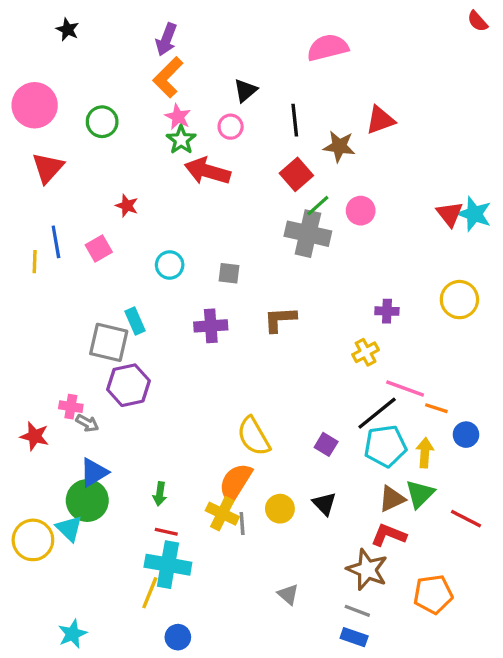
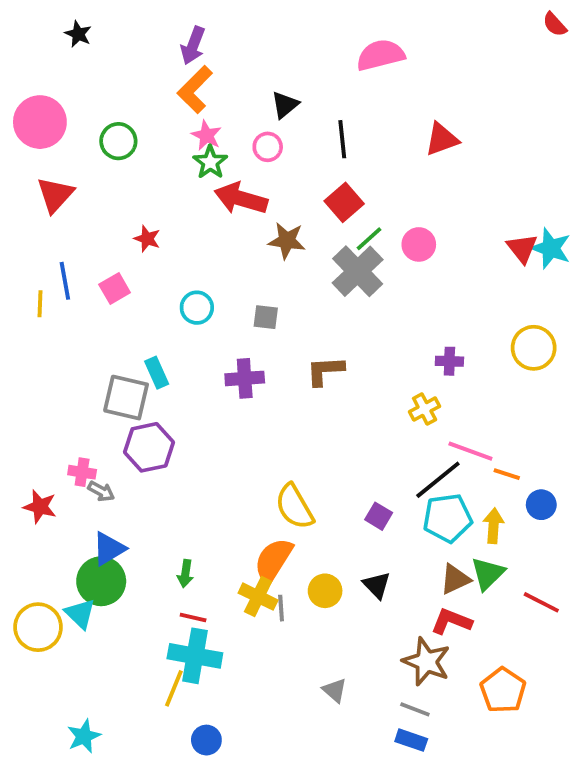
brown star: (339, 146) -> (287, 241), moved
gray cross: (308, 234) -> (358, 271), turned 33
orange pentagon: (433, 594) -> (503, 690), turned -30

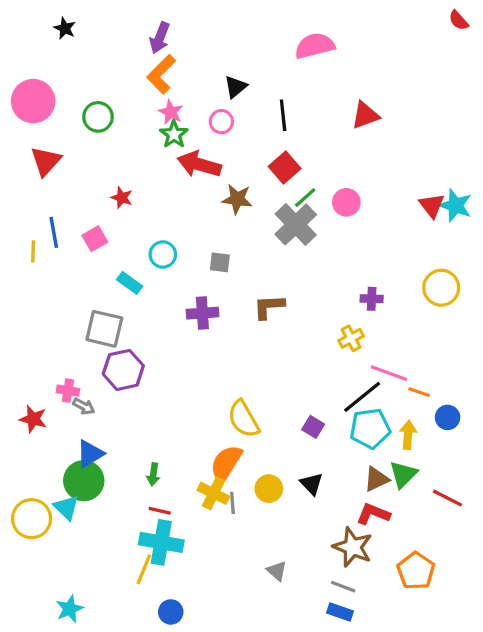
cyan rectangle: (157, 373) -> (130, 283), moved, turned -30

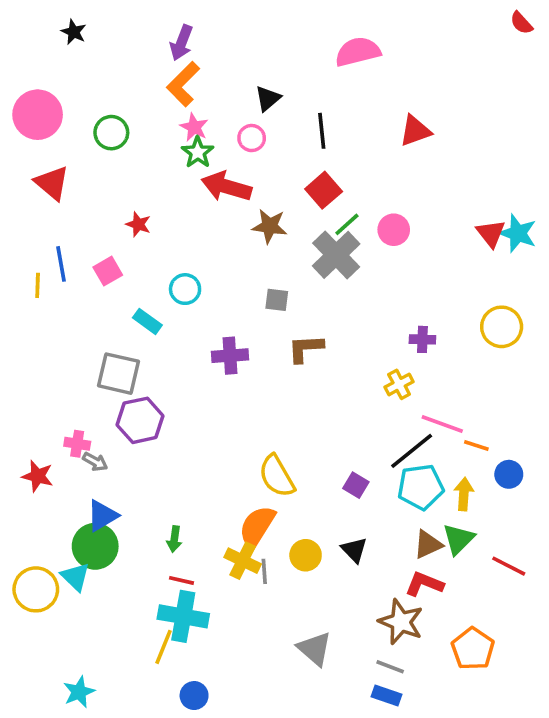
red triangle: (46, 161) -> (52, 183), turned -32
gray square: (220, 262) -> (277, 300), moved
gray triangle: (277, 571) -> (315, 649), size x1.5

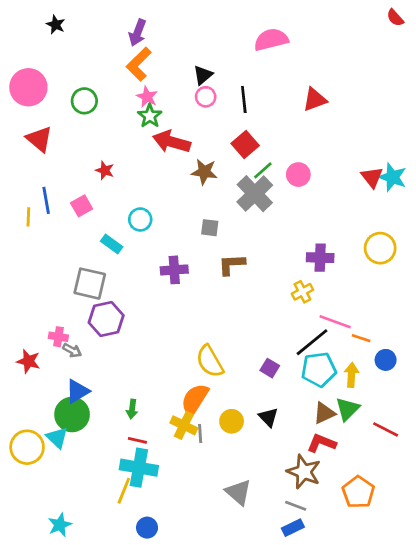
pink circle: (252, 138) -> (206, 97), moved
purple cross: (422, 339) -> (320, 258), size x1.4
blue rectangle: (386, 696) -> (293, 528), turned -45

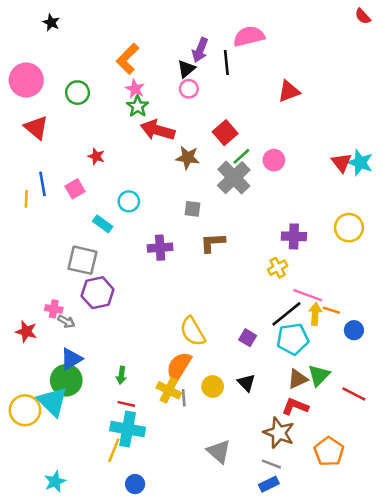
purple arrow: (137, 33) -> (200, 50), moved
black line: (244, 100) -> (226, 63), moved
yellow arrow: (352, 375) -> (315, 314), moved
cyan triangle: (57, 438) -> (52, 401), size x1.5

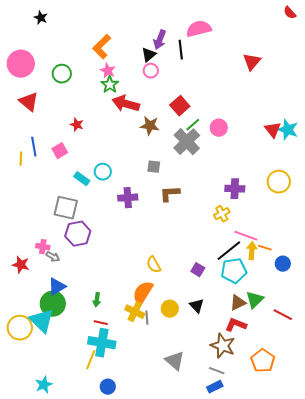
red triangle: (289, 91) -> (252, 62), moved, turned -30
cyan circle: (129, 201) -> (103, 172), moved
yellow semicircle: (193, 331) -> (154, 265), size x0.7

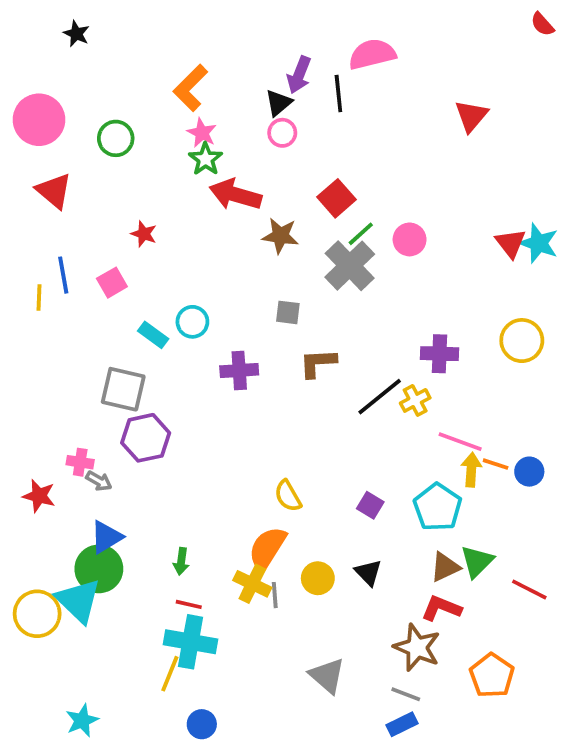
black line: (229, 251) -> (380, 397), moved
blue circle: (283, 264) -> (529, 472), moved
cyan pentagon: (234, 271) -> (438, 507), turned -30

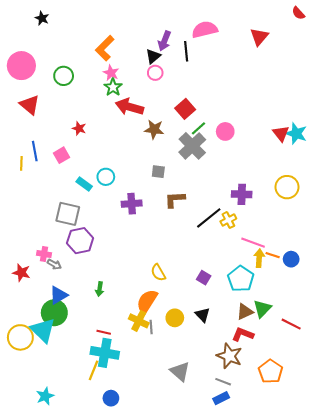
red triangle: (471, 116) -> (259, 37), moved
green arrow: (181, 561) -> (100, 289), moved

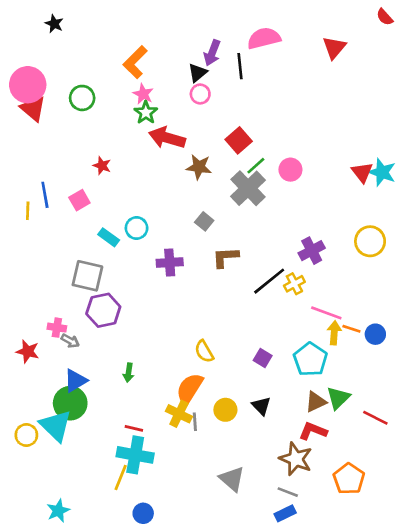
red triangle: (30, 105) -> (33, 109), moved
gray square: (158, 172) -> (204, 221), turned 32
purple cross: (242, 194) -> (312, 251), turned -30
yellow circle: (20, 337) -> (26, 435), size x0.7

